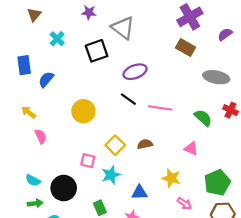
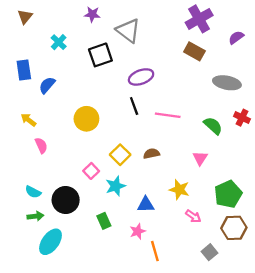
brown triangle: (34, 15) -> (25, 17), moved
black line: (128, 99) -> (134, 106), turned 35
pink triangle: (191, 149) -> (200, 158), turned 40
pink square: (88, 161) -> (91, 171), turned 32

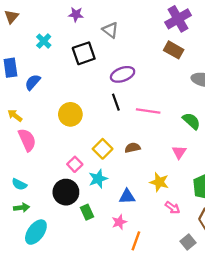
gray triangle: (128, 31) -> (110, 30), size x0.7
pink semicircle: (41, 145) -> (27, 140), size x1.5
black circle: (66, 200) -> (66, 192), moved
orange line: (155, 251) -> (136, 241), turned 36

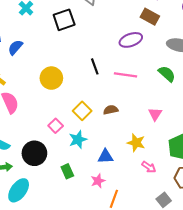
purple ellipse: (123, 74) -> (131, 40), moved
green semicircle: (191, 121) -> (167, 74), moved
black circle: (66, 192) -> (34, 153), moved

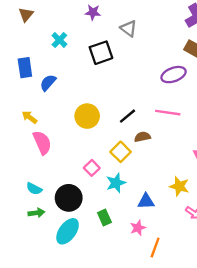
black line: (95, 66) -> (127, 116), moved, turned 70
brown semicircle: (111, 110) -> (142, 137), moved
cyan ellipse: (19, 190) -> (68, 231), moved

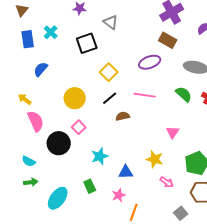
blue rectangle: (25, 68) -> (28, 39), moved
yellow square: (121, 152) -> (109, 72), moved
pink square: (92, 168) -> (79, 127), moved
black circle: (69, 198) -> (59, 143), moved

